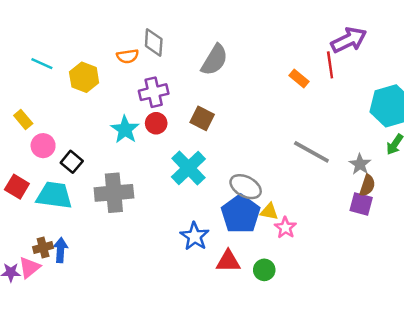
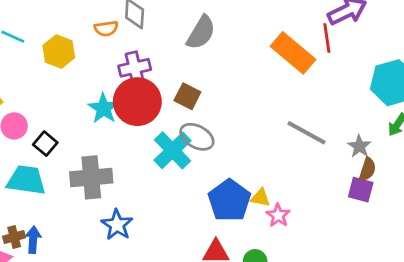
orange rectangle: (299, 79) -> (293, 53), size x2.0
red circle: (156, 123) -> (137, 102), size x2.0
gray ellipse: (246, 187) -> (197, 137), moved
blue star: (195, 236) -> (117, 225), moved

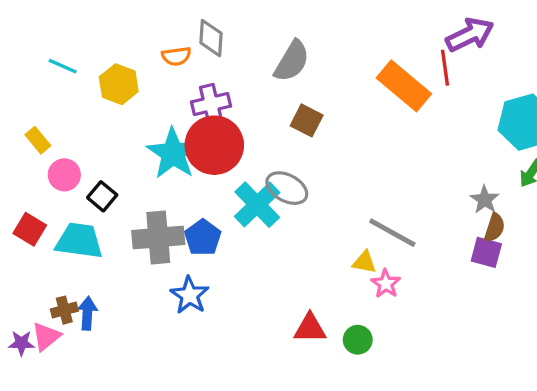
brown square: (187, 96) -> (307, 120), moved
cyan star: (103, 108) -> (173, 153), size x1.4
gray line: (307, 133) -> (392, 233), moved
blue pentagon: (229, 200) -> (203, 238), moved, size x0.7

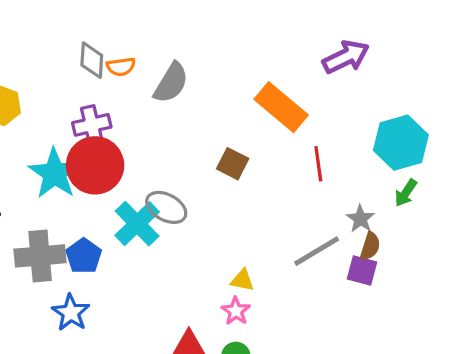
orange semicircle: (176, 56) -> (121, 67), moved
red line: (445, 68) -> (318, 164), moved
brown square: (307, 120) -> (233, 164), moved
gray line: (392, 233) -> (317, 251), moved, turned -60
pink star: (386, 284) -> (236, 311), moved

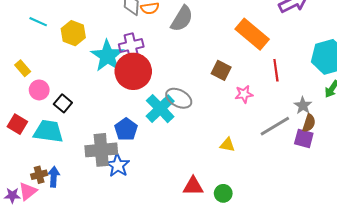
cyan star: (55, 173) -> (107, 56), moved
gray cross: (40, 256) -> (101, 150), moved
pink star: (236, 311) -> (244, 94), moved, turned 30

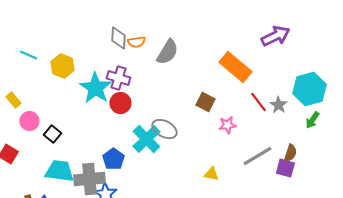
purple cross: (131, 46) -> (118, 78), turned 30
red line: (276, 70) -> (258, 102), turned -30
red circle: (133, 71) -> (120, 103), size x0.6
gray star: (303, 105) -> (278, 105), moved
cyan trapezoid: (48, 131) -> (59, 171), moved

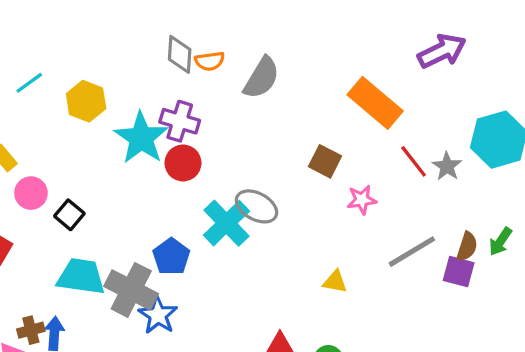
cyan line: (28, 55) -> (29, 83), turned -60
green arrow: (312, 120) -> (500, 242), moved
gray cross: (89, 179) -> (131, 290), turned 32

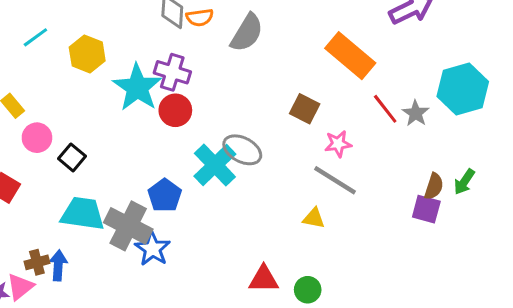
gray line: (412, 252) -> (335, 180), moved, turned 63

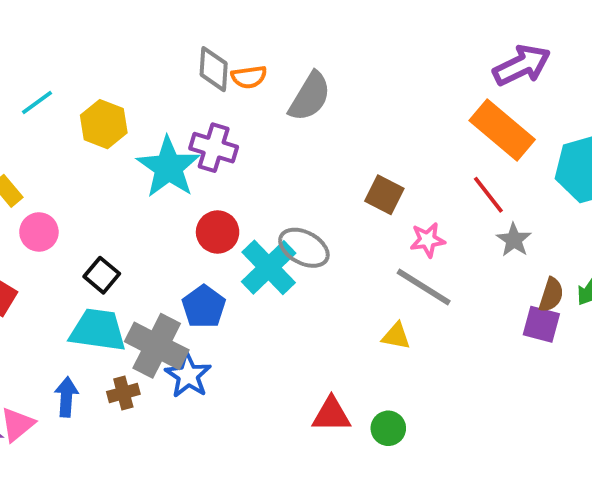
orange rectangle: (350, 56) -> (502, 130), moved
red circle: (175, 110) -> (218, 232), moved
gray star: (416, 113) -> (514, 240), moved
black square: (72, 157) -> (102, 275), moved
brown cross: (37, 262) -> (123, 393), moved

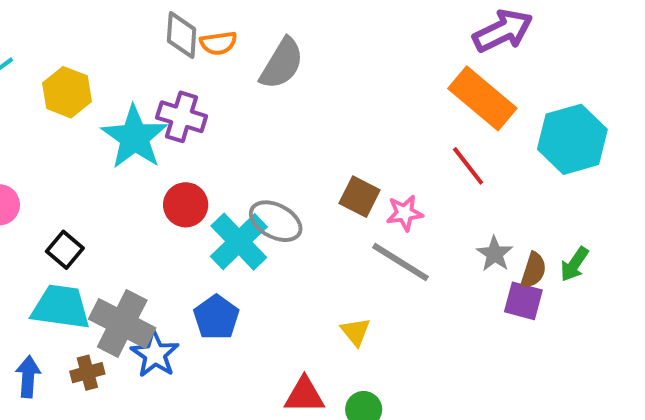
brown square: (384, 195) -> (360, 197), moved
gray star: (514, 240) -> (495, 254), moved
blue pentagon: (204, 307) -> (216, 317), moved
yellow triangle: (396, 336) -> (355, 332), moved, turned 40

